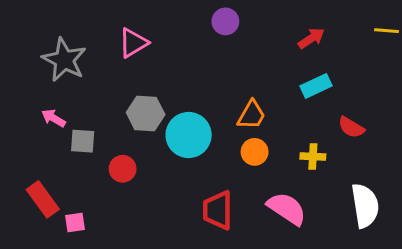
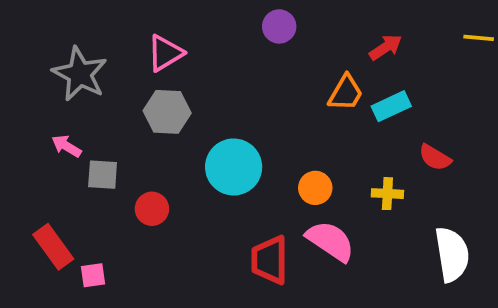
gray hexagon: (146, 114) -> (167, 112), moved
orange trapezoid: (251, 115) -> (346, 93), moved
pink semicircle: (287, 209) -> (330, 241), moved

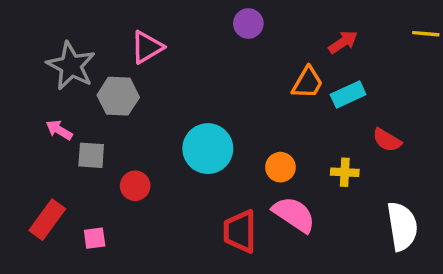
gray hexagon: (167, 112) -> (118, 96), moved
red rectangle: (53, 247) -> (47, 220), turned 72
pink square: (93, 275) -> (95, 238), moved

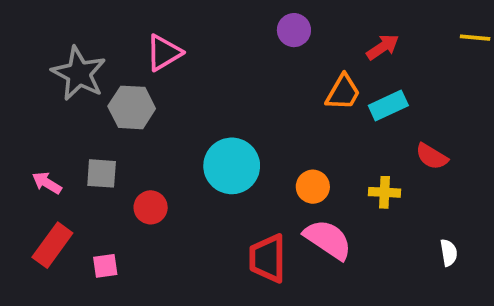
purple circle: (248, 23) -> (294, 30), moved
pink arrow: (59, 130) -> (47, 183), moved
white semicircle: (402, 226) -> (449, 253), size x0.5

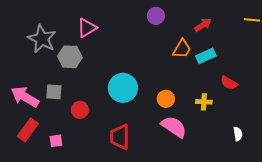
pink arrow: (47, 183) -> (25, 97), size x1.8
red trapezoid: (268, 258) -> (120, 137), moved

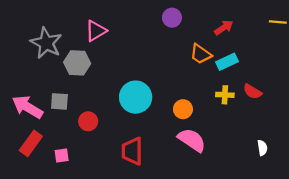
orange trapezoid: (182, 49) -> (201, 54), turned 95
yellow cross: (204, 102) -> (225, 95), moved

